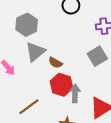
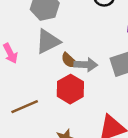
gray arrow: (75, 93) -> (86, 65), moved, turned 78

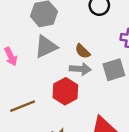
brown semicircle: (69, 60) -> (83, 51), moved

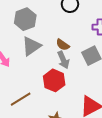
gray arrow: (80, 69) -> (63, 60), turned 72

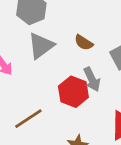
gray arrow: (63, 60) -> (92, 79), moved

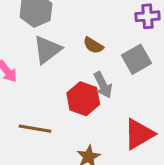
brown line: (28, 119) -> (35, 129), turned 44

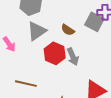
gray square: (136, 59) -> (94, 22), moved, turned -36
red hexagon: (83, 99) -> (55, 53), moved

